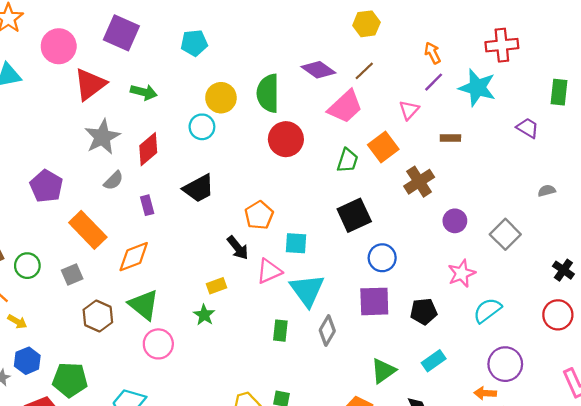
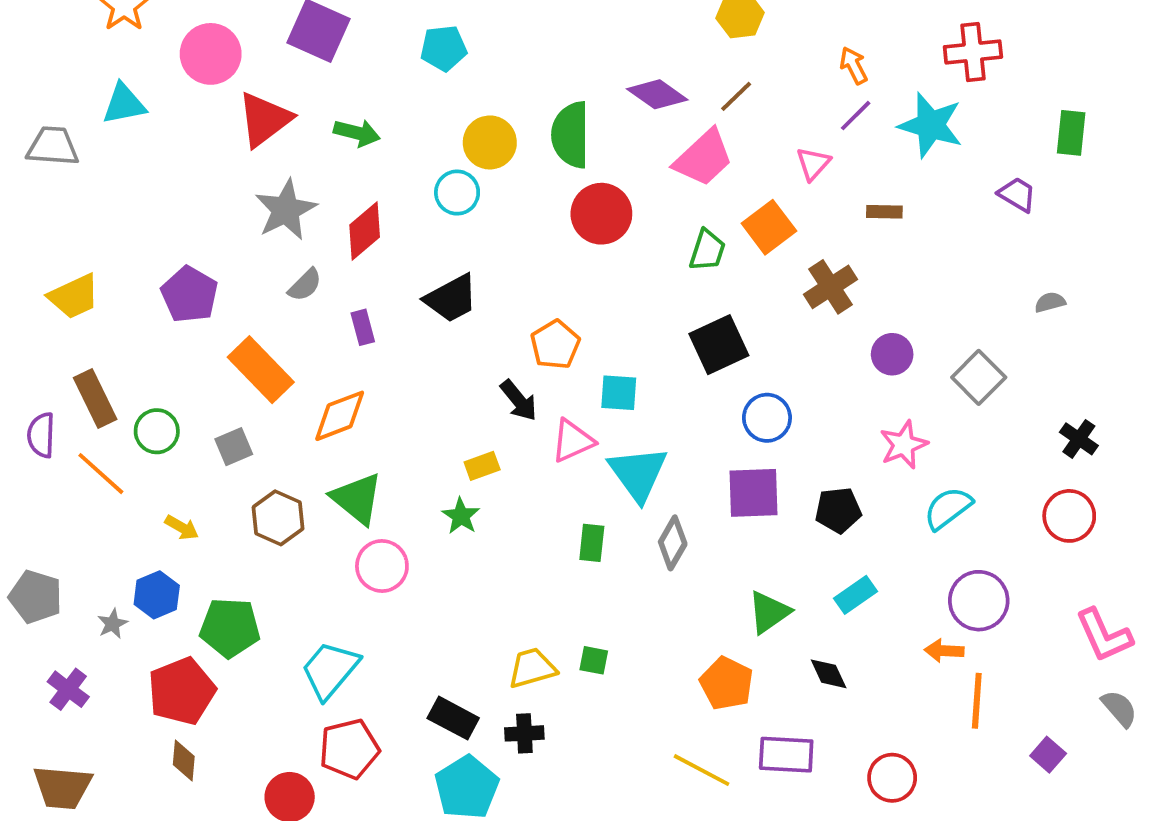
yellow arrow: (17, 322) -> (182, 527), moved

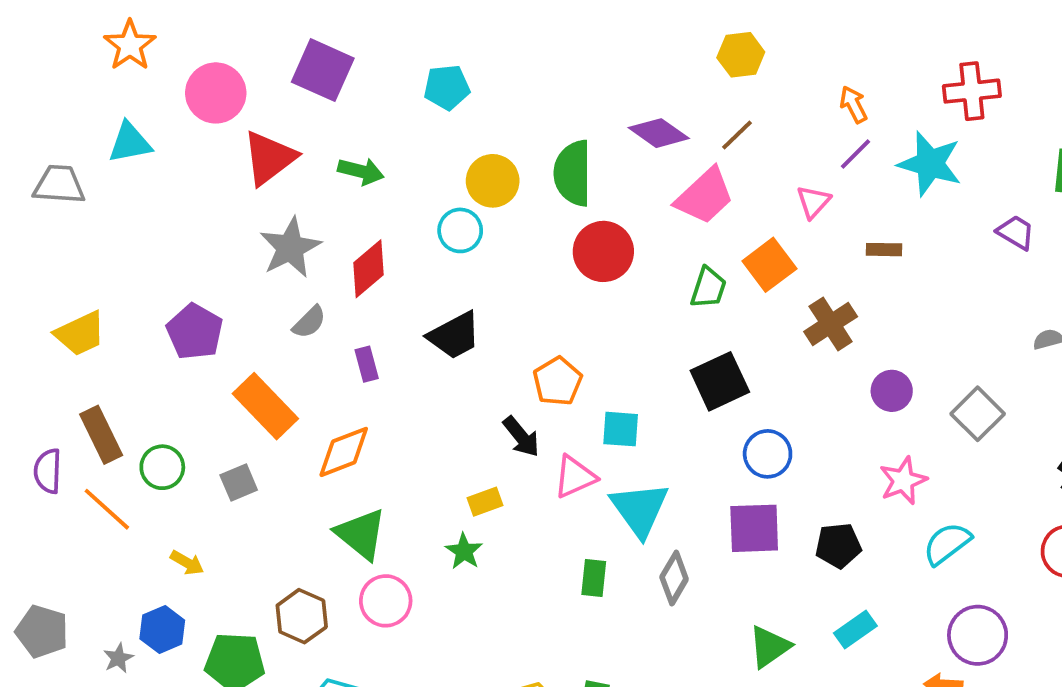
brown hexagon: (278, 518) -> (302, 616), moved

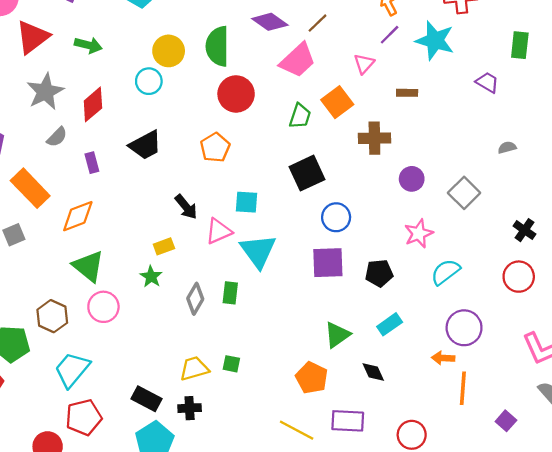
brown cross: (831, 324) -> (374, 138), turned 32
orange pentagon: (558, 381) -> (215, 147), moved
gray diamond: (674, 578) -> (195, 299), moved

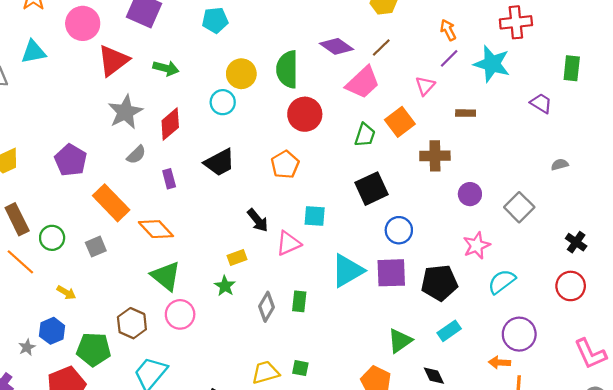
orange diamond: (78, 216) -> (156, 229), turned 68
cyan triangle: (258, 251) -> (347, 271), moved, turned 36
black pentagon: (379, 273) -> (439, 283), size x1.4

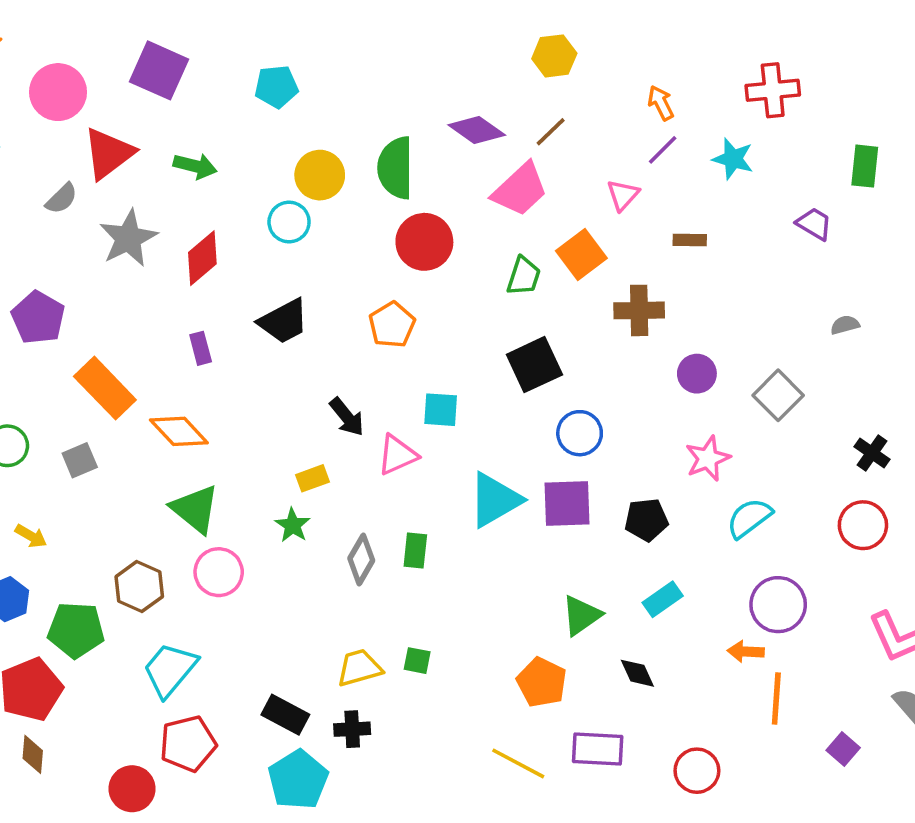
cyan star: (492, 64) -> (733, 159), size x0.7
gray semicircle: (136, 155) -> (62, 199), moved
black pentagon: (439, 283) -> (646, 520), size x0.7

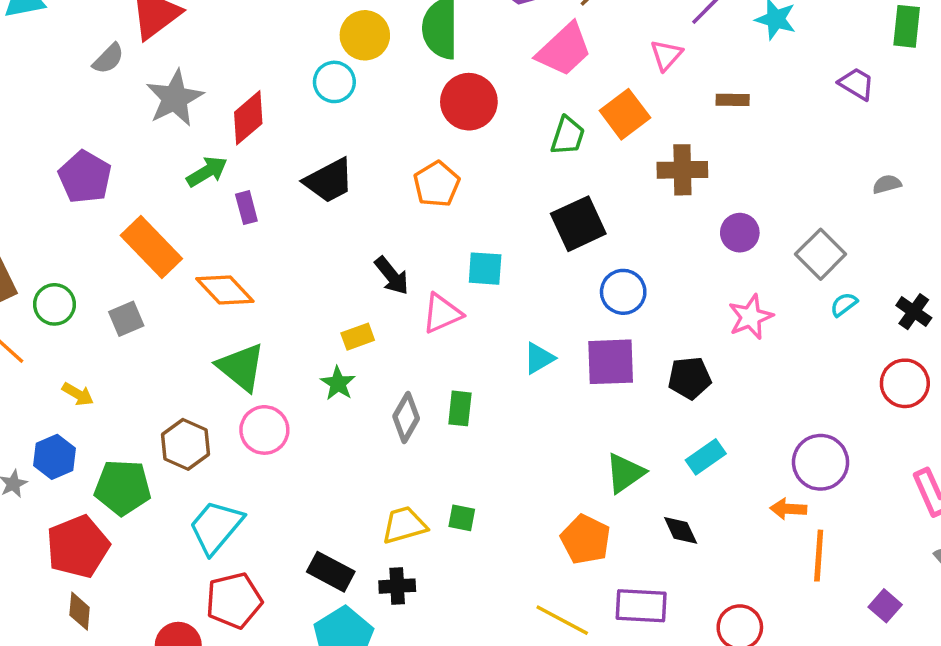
green arrow: (195, 166) -> (207, 172), moved, turned -45
cyan triangle: (495, 500) -> (539, 358), size x0.6
cyan semicircle: (749, 518) -> (844, 304), moved, size x0.6

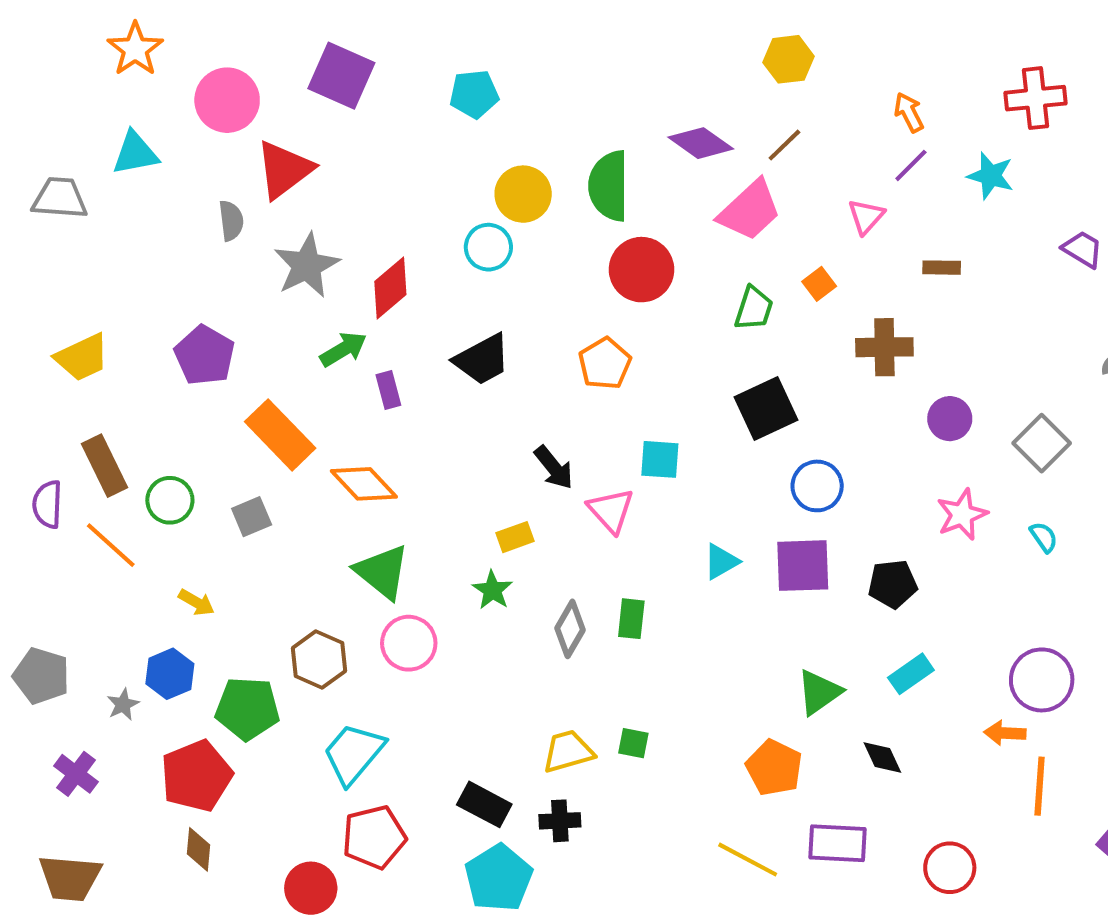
gray semicircle: (108, 59) -> (231, 221), turned -52
orange square: (625, 114) -> (819, 284), size x0.6
cyan semicircle: (844, 304) -> (1044, 537), moved, turned 92
pink triangle: (442, 313) -> (611, 510), turned -48

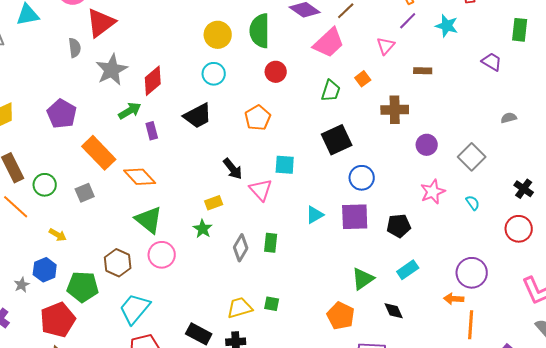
cyan circle: (488, 247) -> (214, 74), moved
red circle: (641, 270) -> (276, 72), size x0.7

